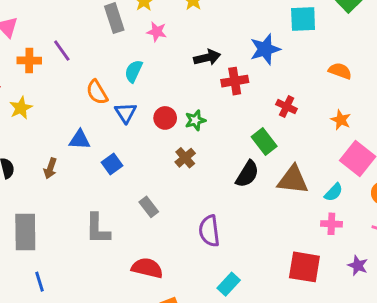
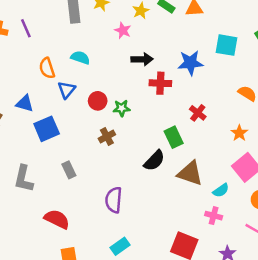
pink star: (157, 32) -> (123, 30), moved
cyan semicircle: (134, 71) -> (80, 58), turned 72
blue square: (112, 164) -> (47, 129), size x1.5

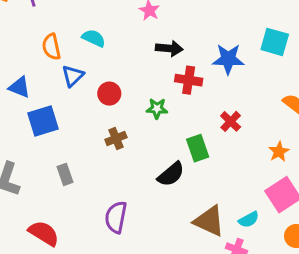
green star: (122, 108) -> (157, 108), moved
brown triangle: (190, 173) -> (209, 221), moved

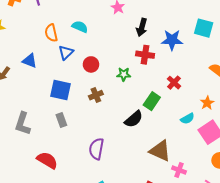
black arrow: (169, 48) -> (142, 27), moved, turned 102
blue square: (43, 121) -> (60, 90), moved, turned 30
green rectangle: (198, 148) -> (152, 101), turned 54
cyan semicircle: (249, 220) -> (187, 119), moved

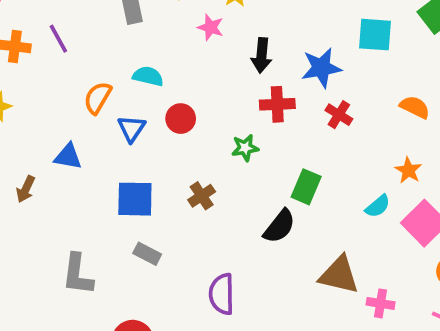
orange semicircle: (51, 33) -> (98, 98), turned 54
red circle: (91, 64) -> (181, 119), moved
red cross: (174, 83) -> (339, 115), moved
gray rectangle: (61, 120) -> (147, 254), turned -32

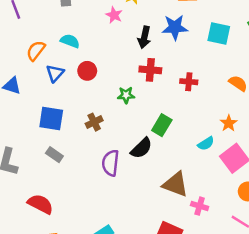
blue star: (321, 68) -> (175, 27), moved
red cross: (339, 115) -> (189, 82), turned -35
purple semicircle: (222, 294) -> (111, 163), moved

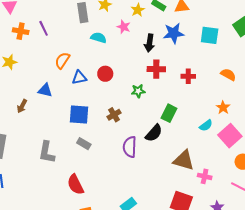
cyan semicircle: (70, 41) -> (99, 38), moved
blue triangle: (55, 73) -> (79, 78), turned 42
red semicircle: (40, 204) -> (75, 185), turned -140

